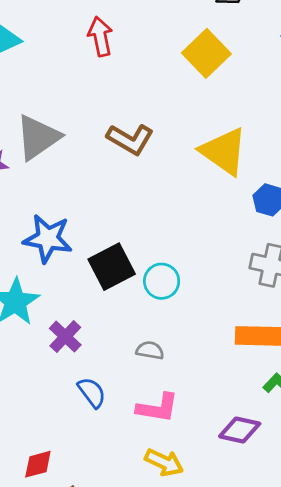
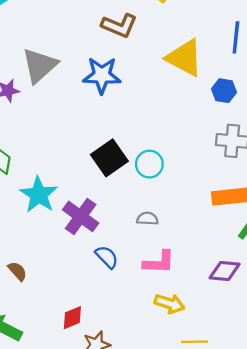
brown L-shape: (130, 139) -> (119, 26), moved
blue star: (48, 239) -> (102, 75), moved
purple cross: (65, 337) -> (81, 216), size x1.4

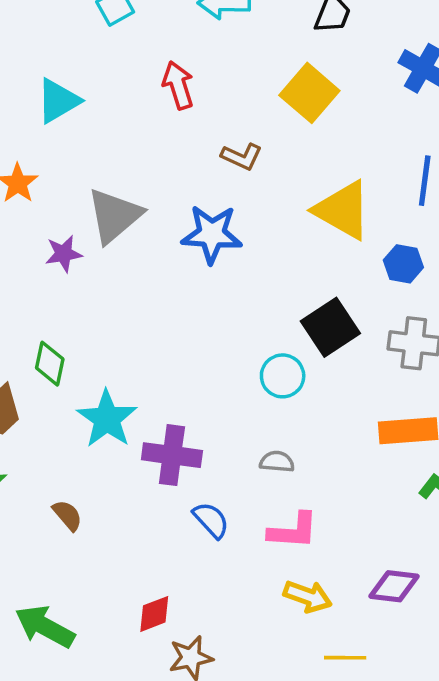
brown L-shape: (119, 26) -> (242, 157), size x0.7
black square: (109, 158) -> (330, 327), moved
purple cross: (81, 216) -> (172, 455), turned -30
brown semicircle: (17, 271) -> (67, 515), moved
purple diamond: (225, 271) -> (394, 586), moved

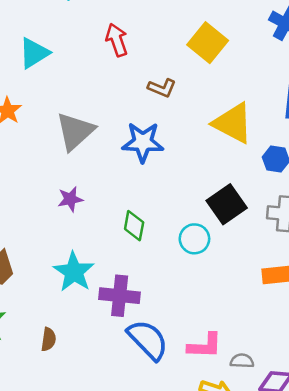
purple star: (64, 254) -> (70, 199), moved
green diamond: (50, 364) -> (134, 226), moved
gray semicircle: (277, 462) -> (242, 361), moved
brown semicircle: (67, 515) -> (48, 339), turned 50
blue semicircle: (211, 520) -> (148, 340), size x1.6

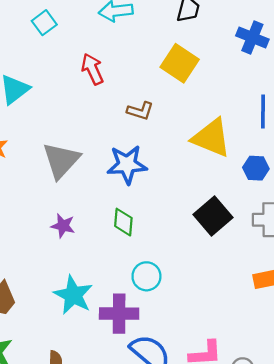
purple star: (70, 199) -> (63, 226), turned 30
green diamond: (134, 226) -> (123, 222), moved
cyan circle: (194, 239) -> (146, 276), moved

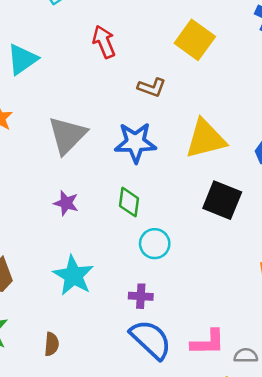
yellow triangle: (211, 138) -> (206, 139), moved, turned -39
black square: (213, 216) -> (222, 200), turned -30
cyan circle: (146, 276) -> (155, 244), moved
purple cross: (119, 314) -> (141, 296), moved, size x0.6

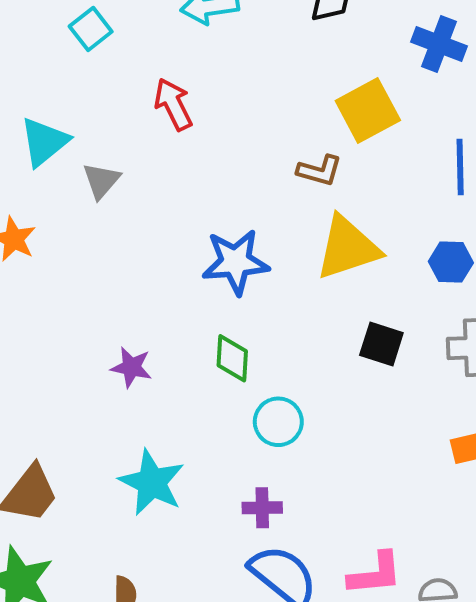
yellow square: (195, 40) -> (368, 111), moved, turned 30
brown L-shape: (152, 87) -> (320, 171), moved
gray triangle: (67, 135) -> (101, 181), moved, size x0.6
black square: (222, 200) -> (381, 344), size x0.7

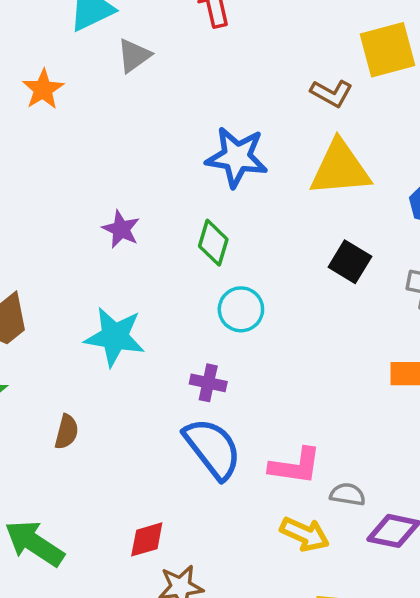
cyan star: (152, 483) -> (115, 337), turned -30

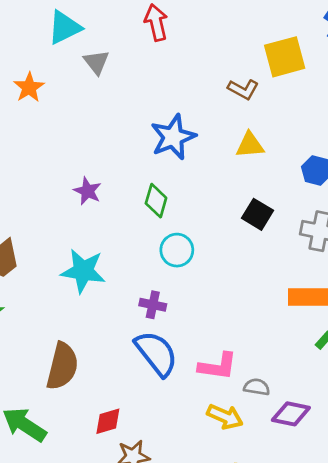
gray triangle: (134, 56) -> (96, 62), turned -32
blue star: (237, 157) -> (173, 137), turned -30
yellow triangle: (340, 168) -> (250, 145), size x0.6
brown semicircle: (67, 432) -> (62, 366), moved, size x1.8

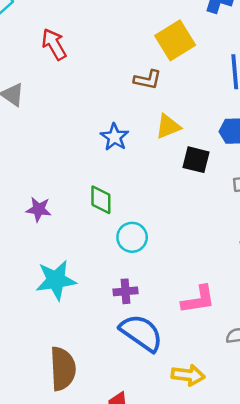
blue star: (173, 137) -> (115, 137), moved, size x0.7
black square: (258, 214) -> (196, 160), moved
pink L-shape: (218, 366) -> (198, 300), moved
yellow arrow: (225, 417) -> (188, 375), moved

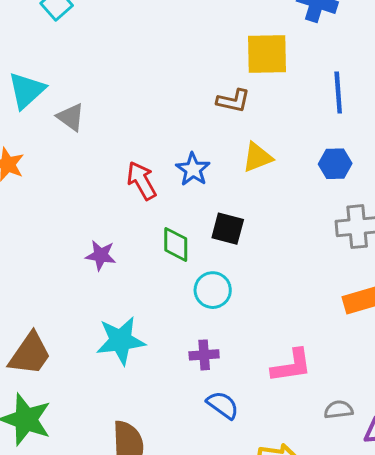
yellow square: (175, 40) -> (267, 54), turned 30
red arrow: (54, 44) -> (142, 181), moved
black square: (196, 160) -> (228, 229), moved
blue semicircle: (141, 333) -> (223, 405), size x0.6

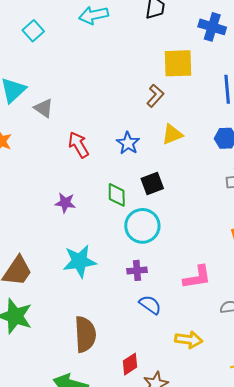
brown L-shape: (233, 101) -> (155, 96), turned -60
red arrow: (142, 181) -> (79, 145), moved
black square: (228, 229) -> (152, 184), turned -35
cyan circle: (213, 290) -> (142, 226), size x1.4

